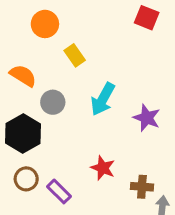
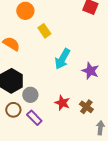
gray circle: (53, 102) -> (30, 95), moved
brown cross: (142, 187) -> (86, 107), moved, turned 32

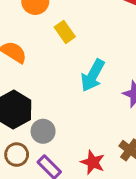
red star: (62, 103) -> (93, 162), moved

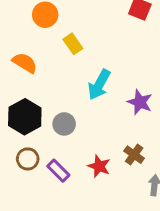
gray circle: (43, 131) -> (64, 124), moved

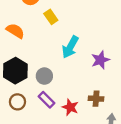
purple star: (140, 102) -> (100, 60), turned 30
brown cross: (134, 155) -> (96, 99), turned -32
purple rectangle: (58, 171) -> (47, 100), moved

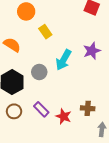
purple star: (100, 60) -> (92, 51), moved
gray circle: (44, 76) -> (39, 72), moved

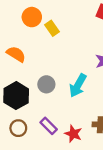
yellow rectangle: (45, 32) -> (52, 28), moved
cyan arrow: (63, 60) -> (78, 85), moved

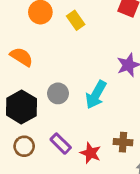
yellow rectangle: (52, 28) -> (76, 20), moved

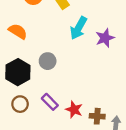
cyan arrow: (96, 95) -> (78, 28), moved
brown cross: (123, 142) -> (97, 116), moved

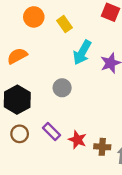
orange semicircle: (18, 31) -> (17, 56), turned -60
gray circle: (48, 61) -> (62, 88), moved

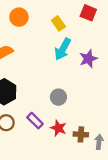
yellow rectangle: (64, 24) -> (58, 23), moved
gray circle: (62, 88) -> (58, 97), moved

